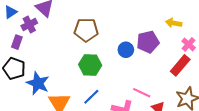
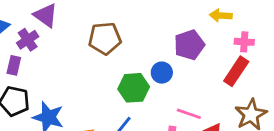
pink cross: (189, 44) -> (244, 42), turned -32
blue circle: (126, 50) -> (162, 73), moved
green hexagon: (90, 65) -> (134, 88), moved

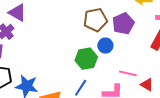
brown pentagon: (105, 38) -> (95, 20), moved

